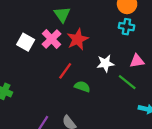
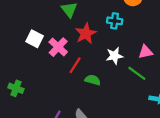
cyan cross: (126, 27) -> (115, 21), moved
pink cross: (51, 39) -> (58, 47), moved

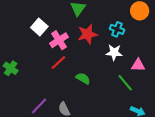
white star: (114, 56) -> (114, 52), moved
red line: (75, 65) -> (58, 63), moved

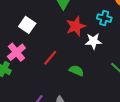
pink cross: (59, 40) -> (16, 52), moved
white star: (114, 52) -> (93, 41), moved

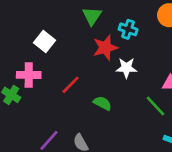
cyan cross: (104, 18) -> (128, 29), moved
pink cross: (16, 52) -> (29, 75), turned 36

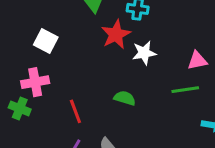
red line: (71, 85) -> (75, 111), moved, turned -54
green line: (155, 106) -> (185, 90), turned -45

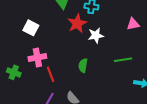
pink triangle: (197, 61) -> (133, 24), moved
pink cross: (35, 82) -> (37, 57), moved
green semicircle: (125, 98) -> (83, 65), turned -96

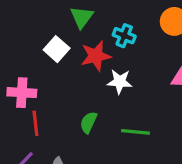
white square: (31, 28) -> (57, 49), moved
green line: (123, 60) -> (135, 132), moved

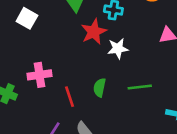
white square: (57, 49) -> (27, 18), moved
red line: (35, 123) -> (69, 97), moved

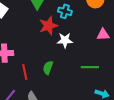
green line: (140, 87) -> (90, 67), moved

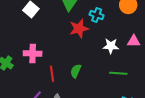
white star: (65, 40) -> (111, 46), moved

